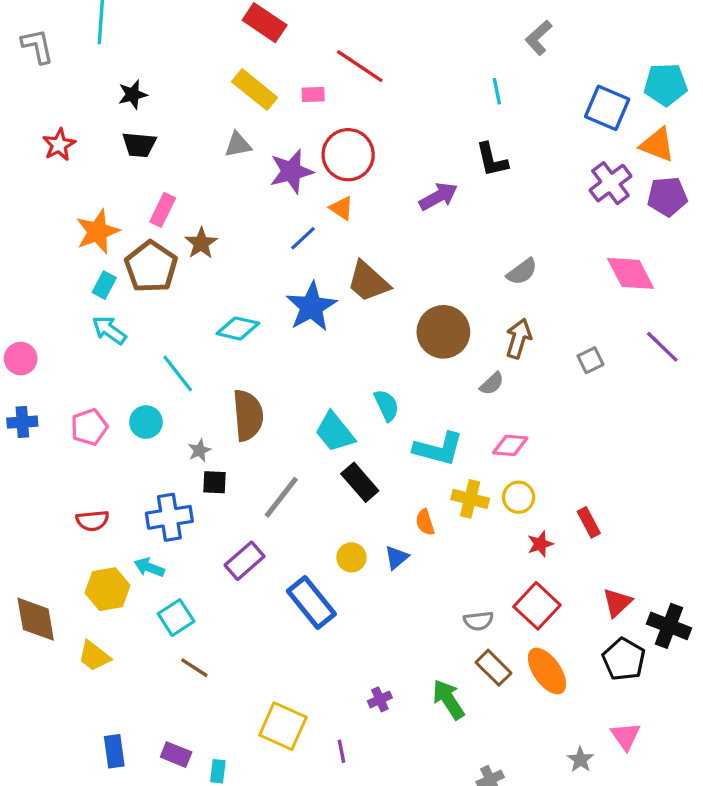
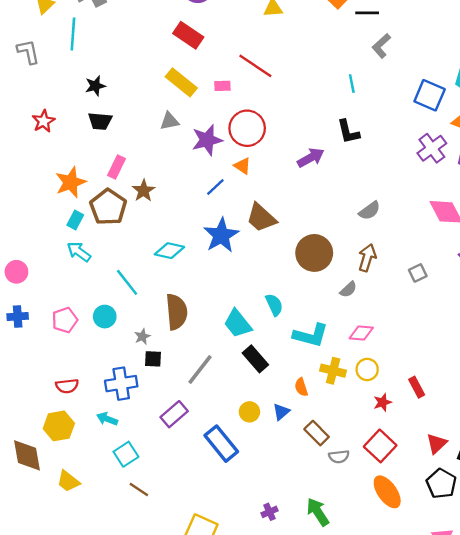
yellow hexagon: (108, 589) -> (59, 426), moved
brown rectangle: (494, 668) -> (317, 433), moved

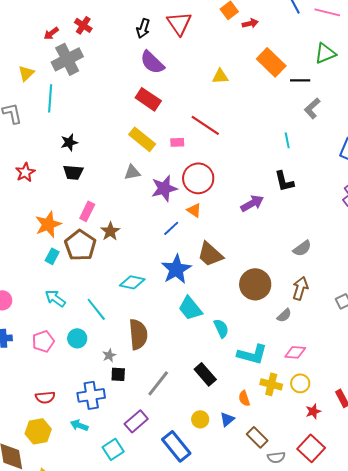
cyan arrow: (79, 252) -> (55, 298), moved
cyan trapezoid: (238, 324) -> (190, 308), moved
cyan square: (126, 454) -> (113, 449), moved

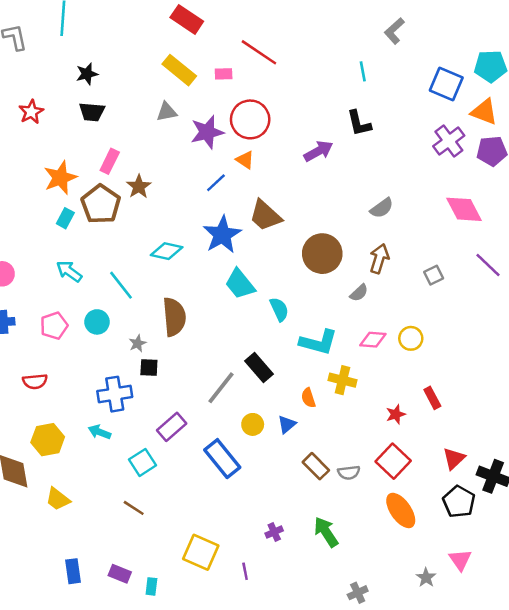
gray line: (158, 383) -> (221, 388), moved
yellow circle: (300, 383) -> (411, 338), moved
red semicircle: (45, 397) -> (35, 381), moved
brown rectangle: (257, 437) -> (316, 466), moved

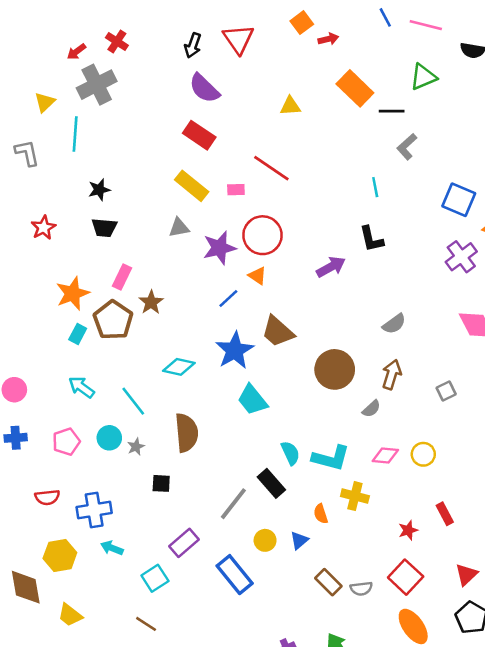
cyan semicircle: (279, 309) -> (290, 453), moved
gray star: (137, 343) -> (136, 447), moved
blue cross: (115, 394) -> (94, 510), moved

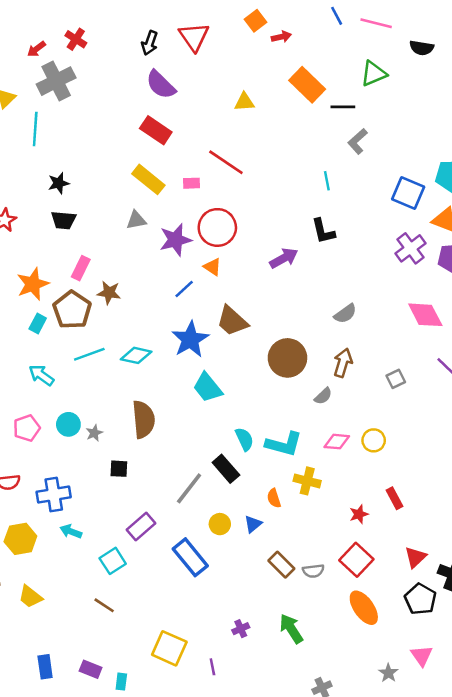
brown star: (151, 302) -> (109, 293), turned -30
cyan line: (133, 401) -> (89, 354), moved, turned -72

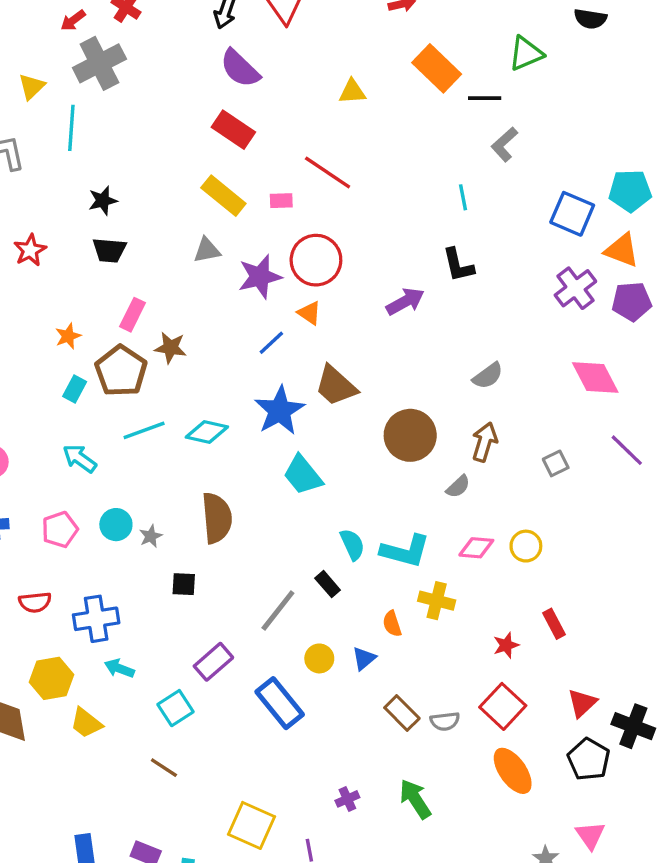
orange star: (33, 284) -> (68, 336), size x0.6
black rectangle: (226, 469) -> (328, 584), size x0.7
yellow trapezoid: (30, 597) -> (86, 723), moved

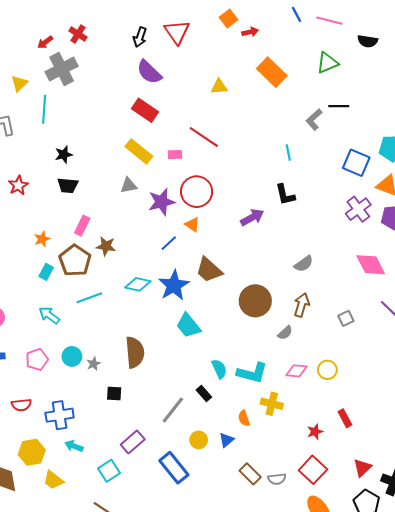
black line: (485, 98) -> (339, 106), moved
cyan diamond: (207, 432) -> (138, 284), moved

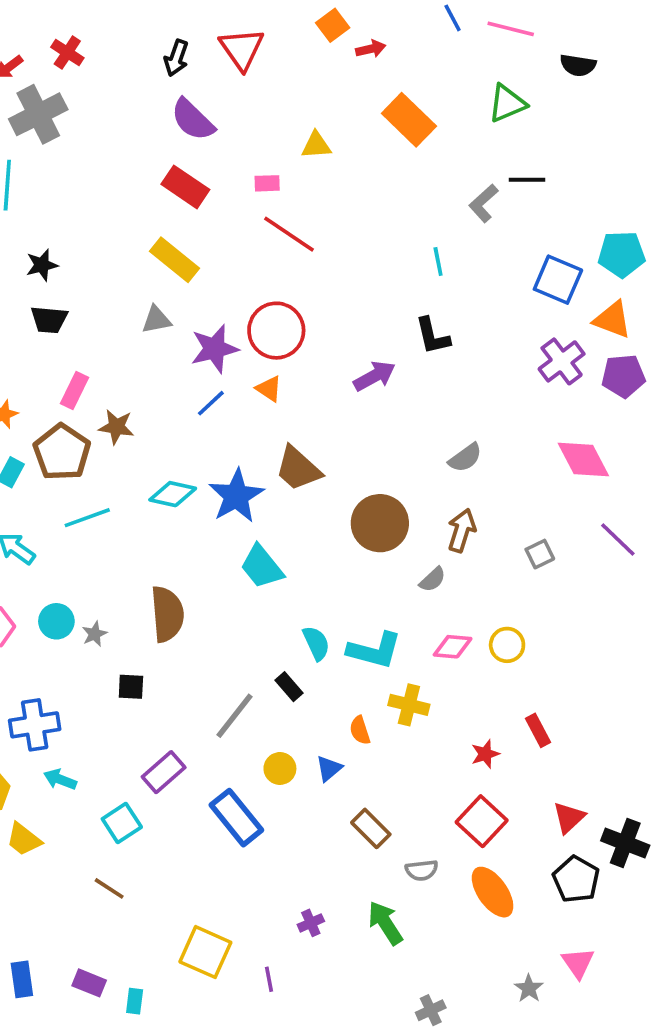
pink rectangle: (175, 155) -> (267, 183), moved
blue line: (169, 243) -> (211, 403), moved
gray semicircle: (277, 479) -> (422, 870), moved

